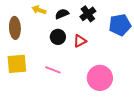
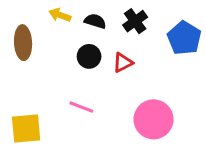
black semicircle: (62, 14) -> (95, 21), turned 40
blue pentagon: (120, 25) -> (184, 38), turned -30
yellow square: (17, 64) -> (26, 129), moved

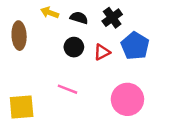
blue pentagon: (184, 38) -> (135, 46), moved

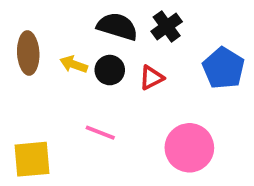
yellow arrow: (50, 13) -> (74, 64), moved
black semicircle: (79, 18) -> (117, 26), size x1.5
blue pentagon: (135, 46) -> (224, 68), moved

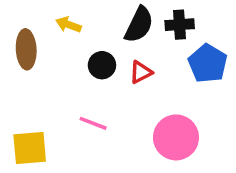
black semicircle: (117, 26) -> (139, 25), moved, turned 99
black cross: (167, 26) -> (180, 25), moved, turned 32
yellow arrow: (74, 64) -> (68, 25), moved

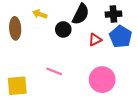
black cross: (180, 25) -> (113, 14), moved
black circle: (102, 65) -> (63, 29), moved
red triangle: (141, 72) -> (95, 40), moved

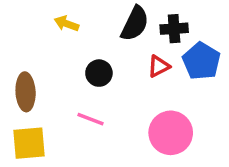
black cross: (113, 14) -> (174, 29), moved
brown ellipse: (15, 28) -> (26, 92), moved
black circle: (63, 29) -> (99, 73), moved

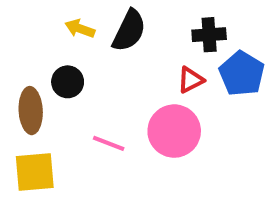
black semicircle: (135, 24) -> (129, 31), moved
black circle: (99, 73) -> (68, 82), moved
pink circle: (171, 133) -> (174, 131), moved

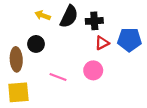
black cross: (209, 35) -> (94, 21), moved
blue pentagon: (242, 74) -> (129, 40), turned -30
pink circle: (174, 131) -> (93, 70), size x0.7

